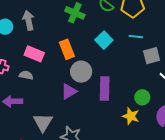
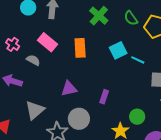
cyan line: (136, 37) -> (138, 60), moved
gray circle: (81, 72) -> (79, 119), moved
purple rectangle: (105, 88) -> (104, 97), size x0.6

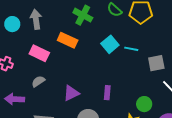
orange rectangle: (80, 48) -> (68, 40), moved, turned -48
gray semicircle: (33, 60) -> (38, 81), moved, turned -48

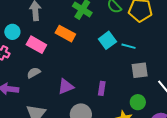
cyan circle: (12, 24) -> (12, 32), moved
gray square: (156, 63) -> (140, 70), moved

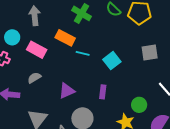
cyan square: (107, 40) -> (112, 61), moved
cyan line: (129, 46) -> (83, 53), moved
gray square: (140, 70) -> (150, 53), moved

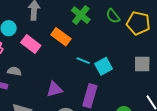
cyan line: (83, 53) -> (83, 61), moved
gray semicircle: (34, 78) -> (14, 71), moved, turned 32
purple rectangle: (103, 92) -> (90, 96), size x1.6

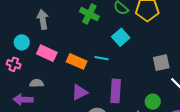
orange rectangle: (61, 37) -> (77, 61), moved
gray square: (142, 64) -> (161, 63), moved
cyan square: (104, 66) -> (121, 37), moved

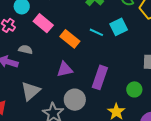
cyan line: (102, 58) -> (96, 32), moved
green circle: (153, 102) -> (134, 89), moved

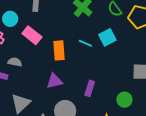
orange rectangle: (70, 39) -> (59, 50), turned 48
purple rectangle: (100, 77) -> (90, 88), size x0.7

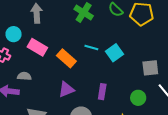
cyan square: (107, 37) -> (114, 53), moved
orange rectangle: (59, 50) -> (66, 58), turned -36

